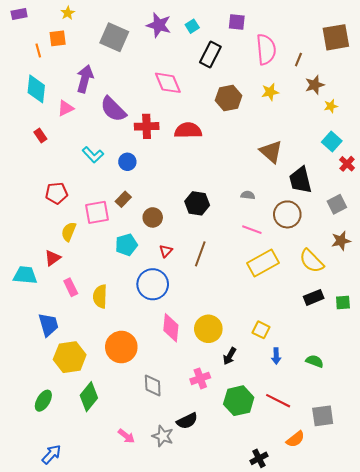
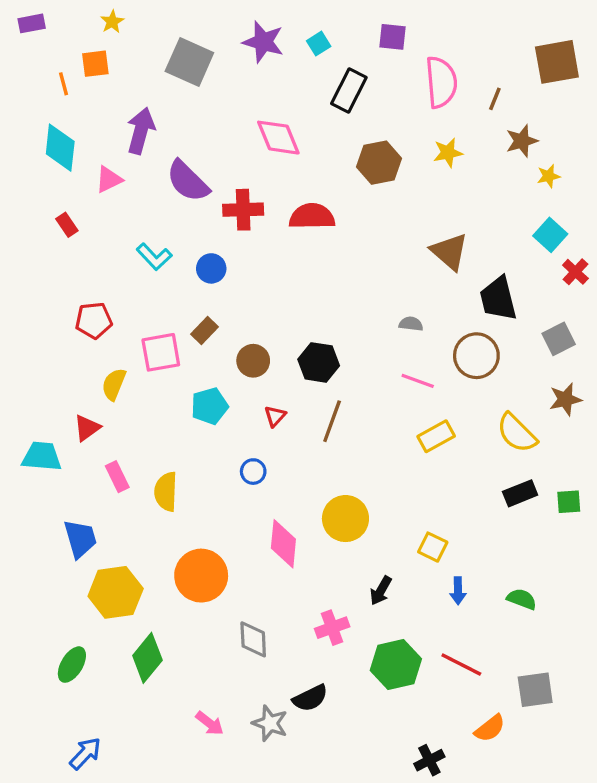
black hexagon: (197, 203) -> (319, 362), moved
yellow rectangle: (263, 263) -> (436, 436), size x0.7
blue circle: (153, 284) -> (253, 472), size x0.5
yellow circle: (208, 329) -> (345, 519), moved

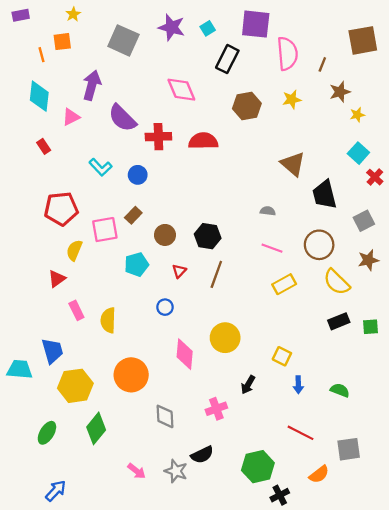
purple square: (392, 37) -> (256, 24), size x1.6
red pentagon: (94, 320) -> (61, 209), size x1.4
brown circle: (476, 356) -> (319, 245), moved
cyan trapezoid: (42, 456) -> (20, 369), moved
green hexagon: (396, 665) -> (258, 467), moved

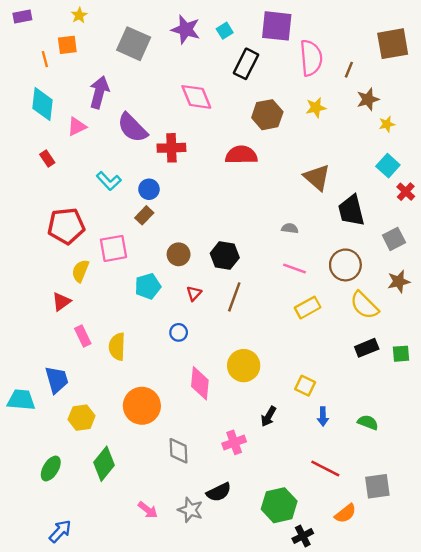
red semicircle: (203, 141) -> (241, 155), moved
brown rectangle: (133, 215) -> (144, 215), moved
yellow hexagon: (75, 386) -> (82, 418), size x0.7

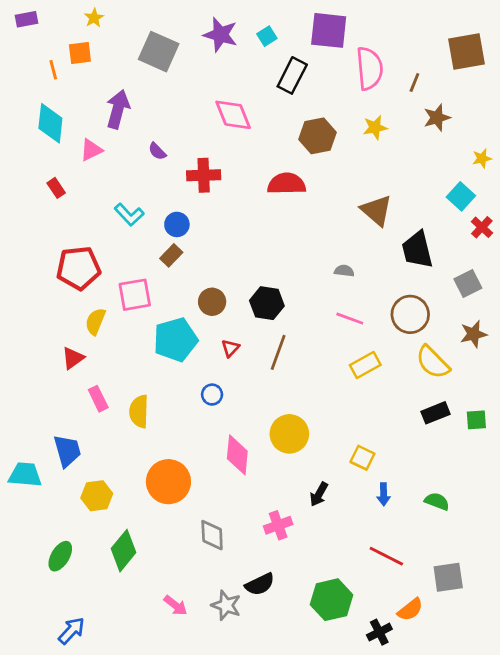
yellow star: (387, 124) -> (482, 158), moved
purple semicircle: (132, 128) -> (157, 151), size x0.5
cyan pentagon: (148, 286) -> (176, 340), size x1.4
black cross: (303, 536) -> (379, 632), moved

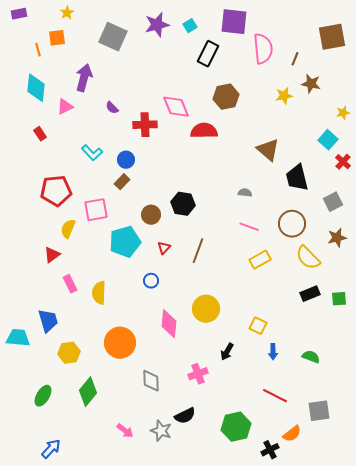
purple star: (220, 35) -> (157, 25), turned -30
pink diamond: (233, 115) -> (176, 107), moved
brown star: (437, 118) -> (311, 84), turned 30
yellow star: (375, 127) -> (284, 96), moved
black hexagon: (267, 303) -> (183, 204), moved

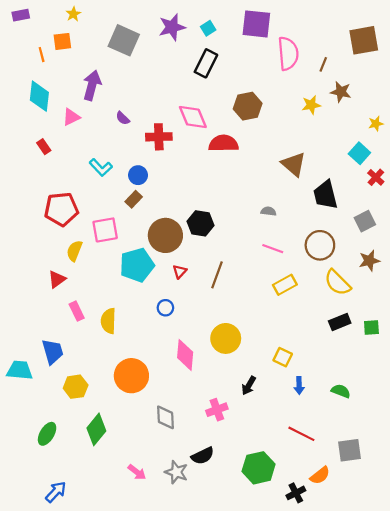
black rectangle: (208, 54) -> (206, 63), moved
brown circle: (151, 215) -> (165, 235), size x1.6

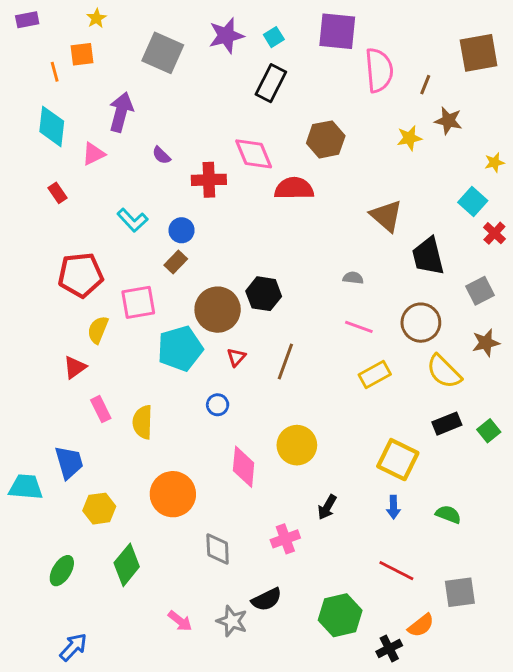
green square: (371, 327) -> (489, 431), turned -35
yellow square: (283, 357) -> (398, 460), moved, size x1.6

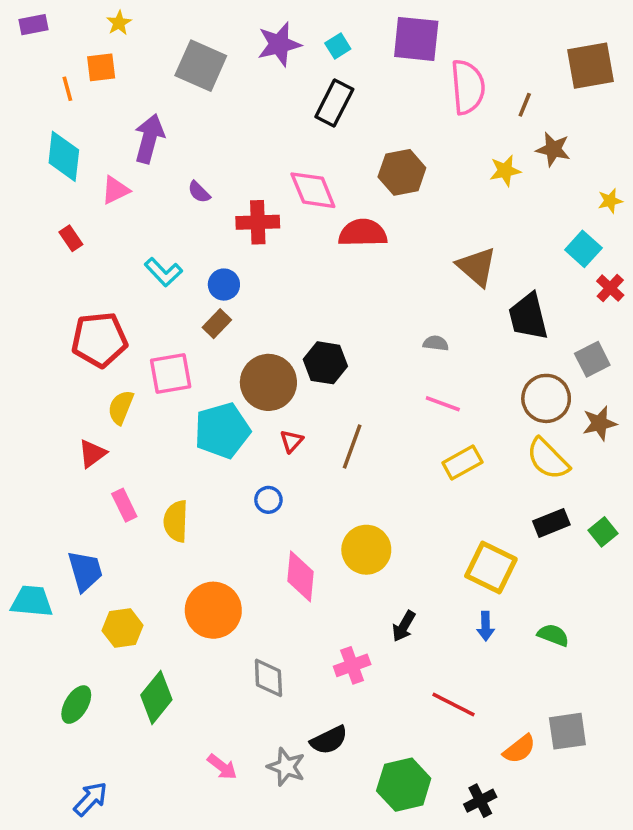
brown circle: (421, 323) -> (546, 398), moved
red line: (396, 571) -> (454, 705), moved
green hexagon: (340, 615) -> (404, 785), moved
orange semicircle: (421, 625) -> (519, 749), moved

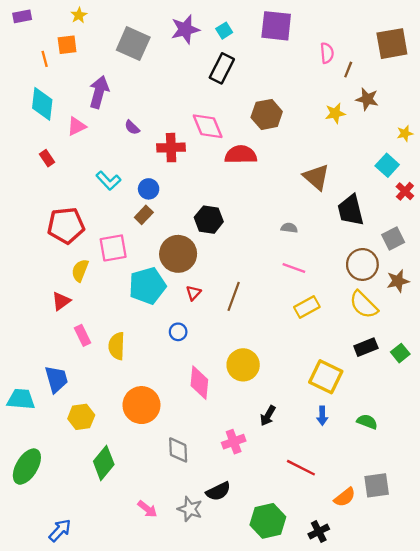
pink semicircle: (468, 87) -> (327, 53), moved, size x0.6
black hexagon: (325, 363) -> (209, 220), moved
green ellipse: (76, 705) -> (27, 467), moved, size x1.4

